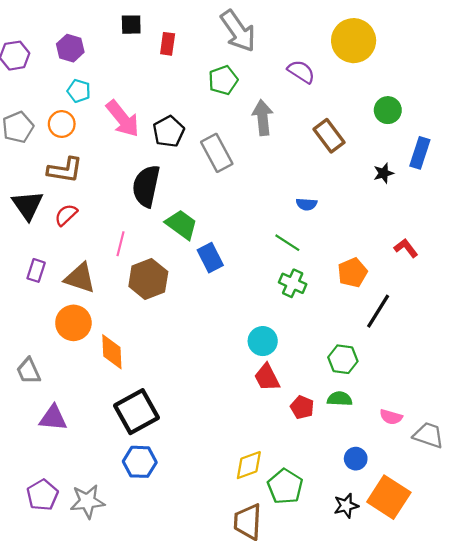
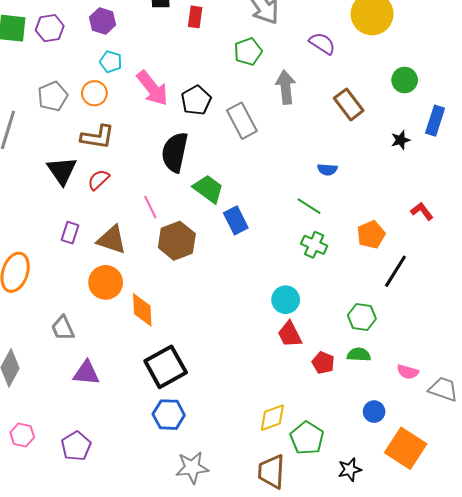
pink line: (121, 244) -> (150, 207), turned -40
gray star: (87, 501) -> (192, 468), moved
black star: (346, 506) -> (350, 470), moved

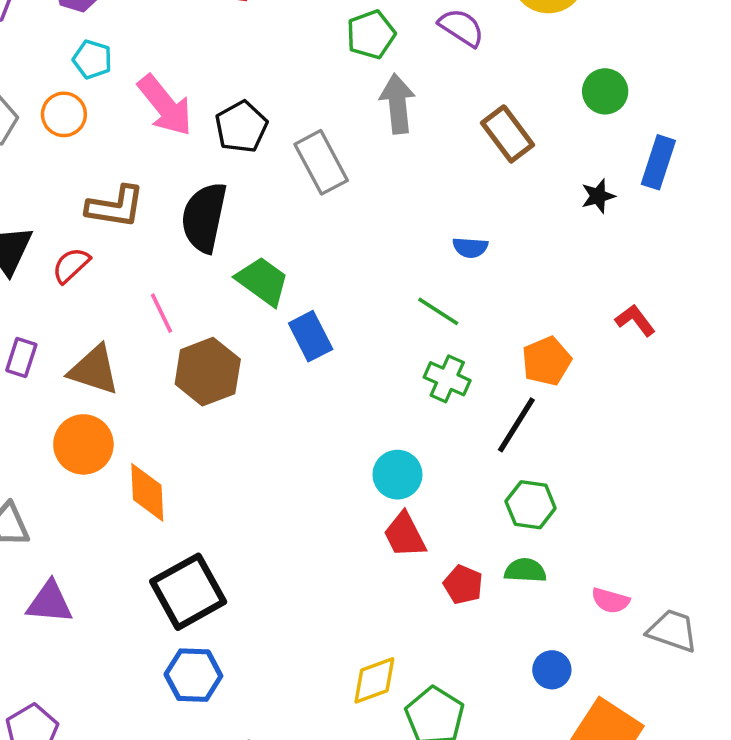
green pentagon: (248, 52) -> (371, 35), moved
brown L-shape: (97, 137) -> (115, 207), moved
black line: (395, 271) -> (516, 425), moved

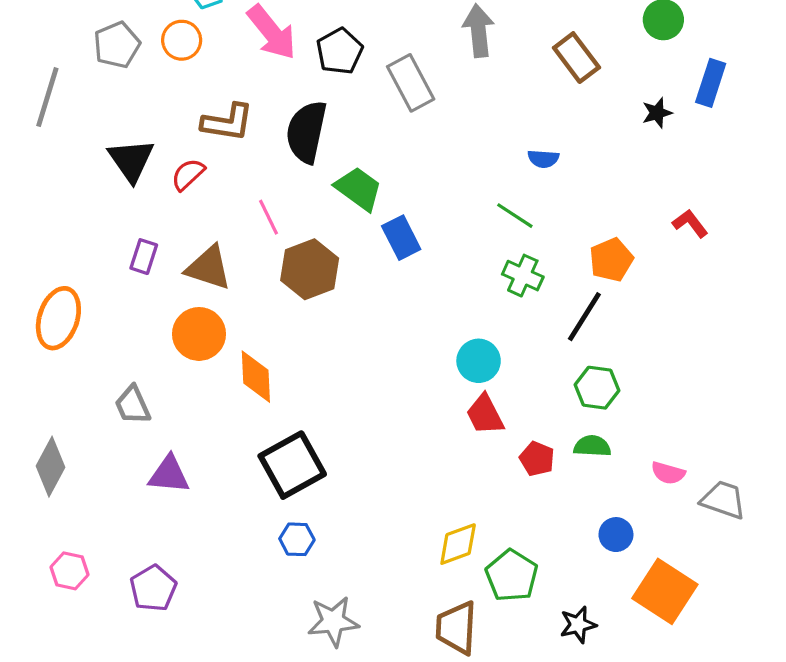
blue hexagon: (193, 675) -> (297, 539), size x0.7

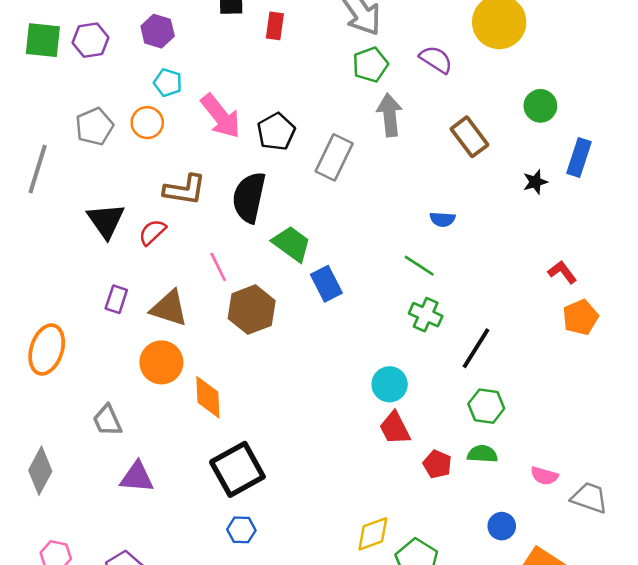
gray rectangle: (411, 83) -> (334, 157), turned 54
orange pentagon: (611, 260) -> (580, 317), moved

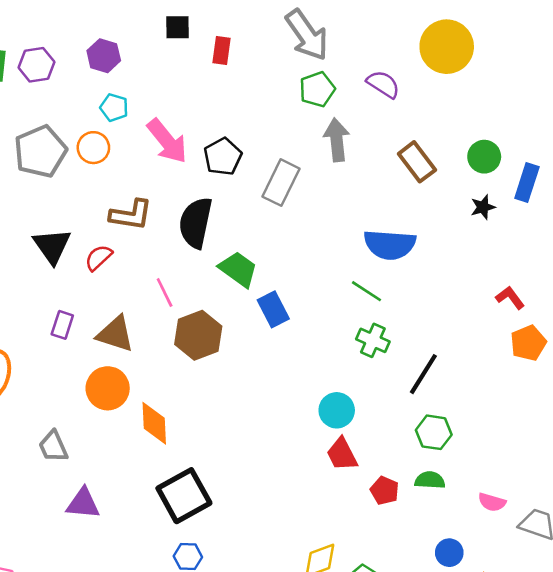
green circle: (540, 106) -> (484, 157), moved
gray pentagon: (94, 126) -> (40, 151), size x1.4
blue semicircle: (442, 219) -> (390, 245), size x2.0

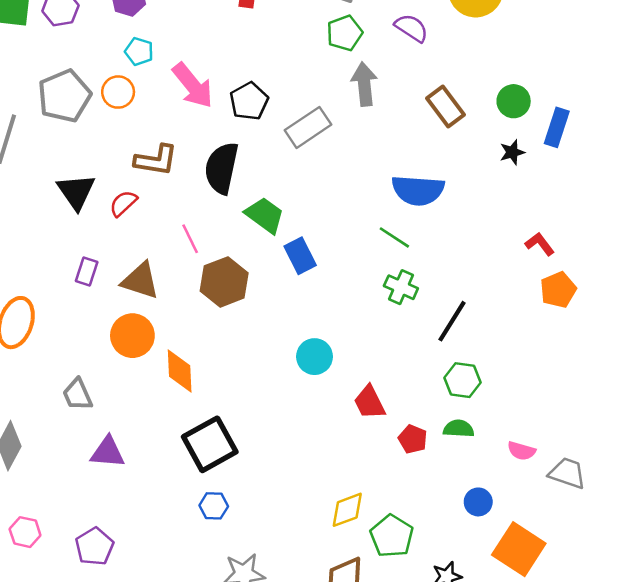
gray rectangle: (281, 183) -> (308, 127), turned 30
cyan circle: (337, 410) -> (315, 357), moved

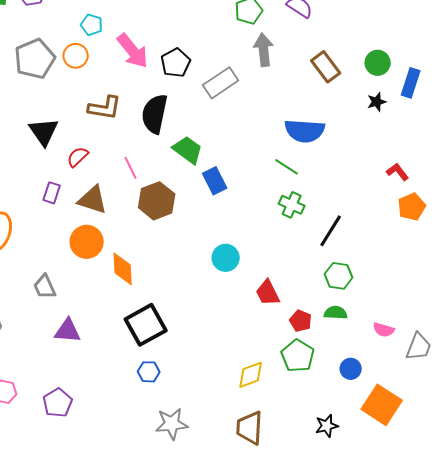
red semicircle: (123, 203) -> (78, 157), moved
gray trapezoid: (567, 473) -> (419, 347), turned 92
green pentagon: (392, 536) -> (298, 356), moved

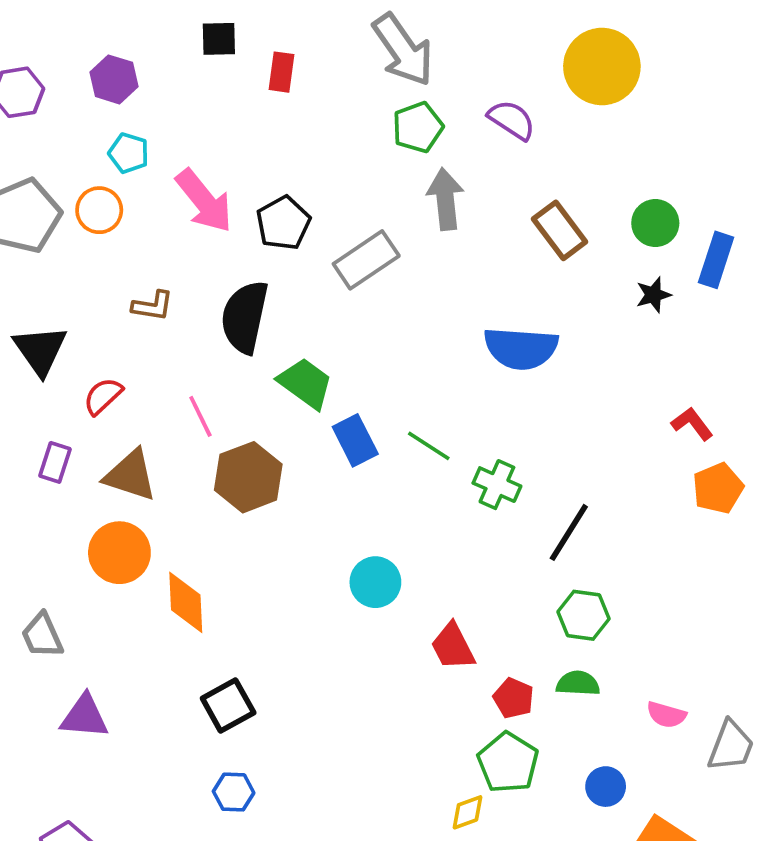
brown L-shape: (105, 108) -> (153, 306), size x0.7
green line: (287, 167) -> (429, 446), moved
black square: (146, 325) -> (228, 706), size x0.7
yellow diamond: (251, 375) -> (467, 812), moved, size x0.7

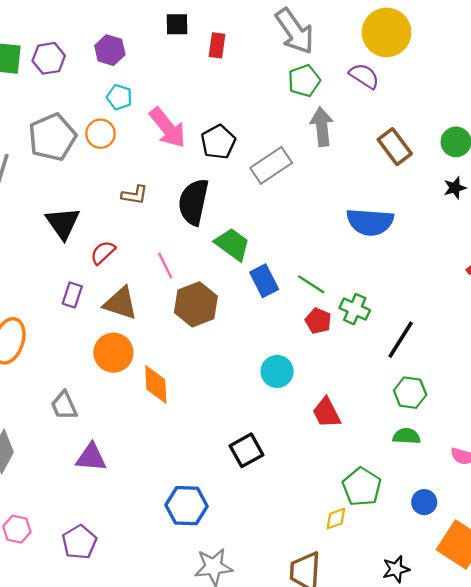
yellow circle: (602, 67) -> (387, 32), moved
red pentagon: (514, 698) -> (318, 321), moved
black square: (228, 706) -> (246, 450), moved
blue hexagon: (234, 792) -> (186, 506), size x1.6

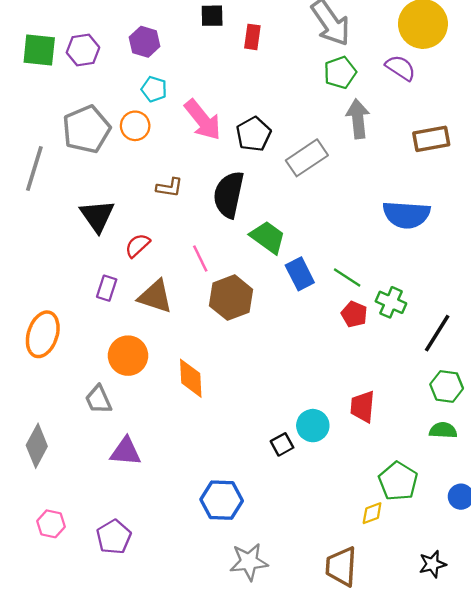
brown rectangle: (395, 147) -> (431, 139), turned -63
orange circle: (113, 353) -> (128, 356), moved
cyan circle: (277, 371) -> (313, 426), moved
red trapezoid: (327, 413) -> (363, 407), turned 32
black square: (246, 450) -> (282, 444), size x0.7

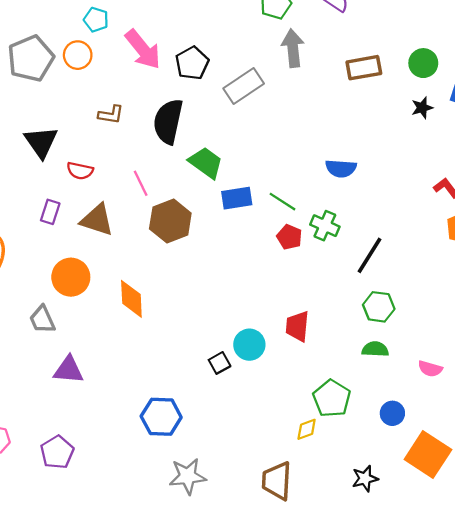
blue semicircle: (406, 215) -> (341, 168), moved, size x0.7
red semicircle: (137, 245) -> (80, 171), turned -125
blue rectangle: (300, 274) -> (237, 198), turned -72

